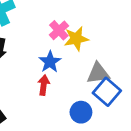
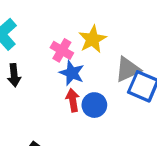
pink cross: (59, 30) -> (62, 50), moved
blue circle: (81, 112) -> (94, 105), moved

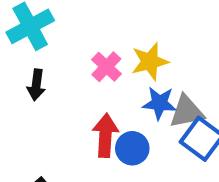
blue star: (72, 73) -> (159, 103), moved, turned -30
red arrow: (73, 100) -> (105, 135), size x1.4

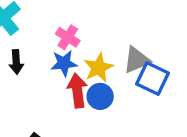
yellow star: (150, 62) -> (98, 68), moved
blue star: (159, 103) -> (64, 63), moved

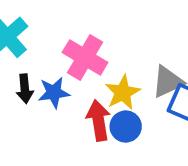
pink cross: (68, 37) -> (85, 57), size x1.5
blue star: (64, 63) -> (54, 93), moved

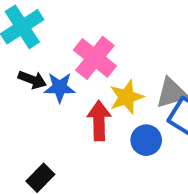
black arrow: (25, 89) -> (32, 80), turned -72
blue circle: (126, 127) -> (146, 140), moved

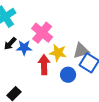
black arrow: (32, 80) -> (10, 44), turned 112
yellow star: (126, 97) -> (58, 53), turned 30

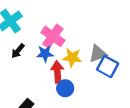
blue star: (24, 48) -> (45, 54), moved
blue circle: (68, 75) -> (65, 88), moved

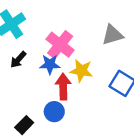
gray triangle: (98, 54) -> (112, 35), moved
blue circle: (65, 88) -> (54, 112), moved

